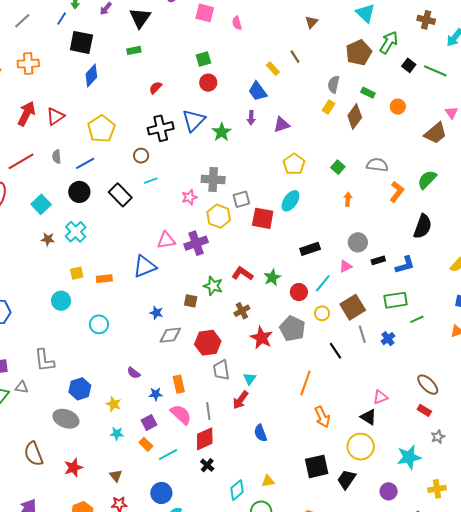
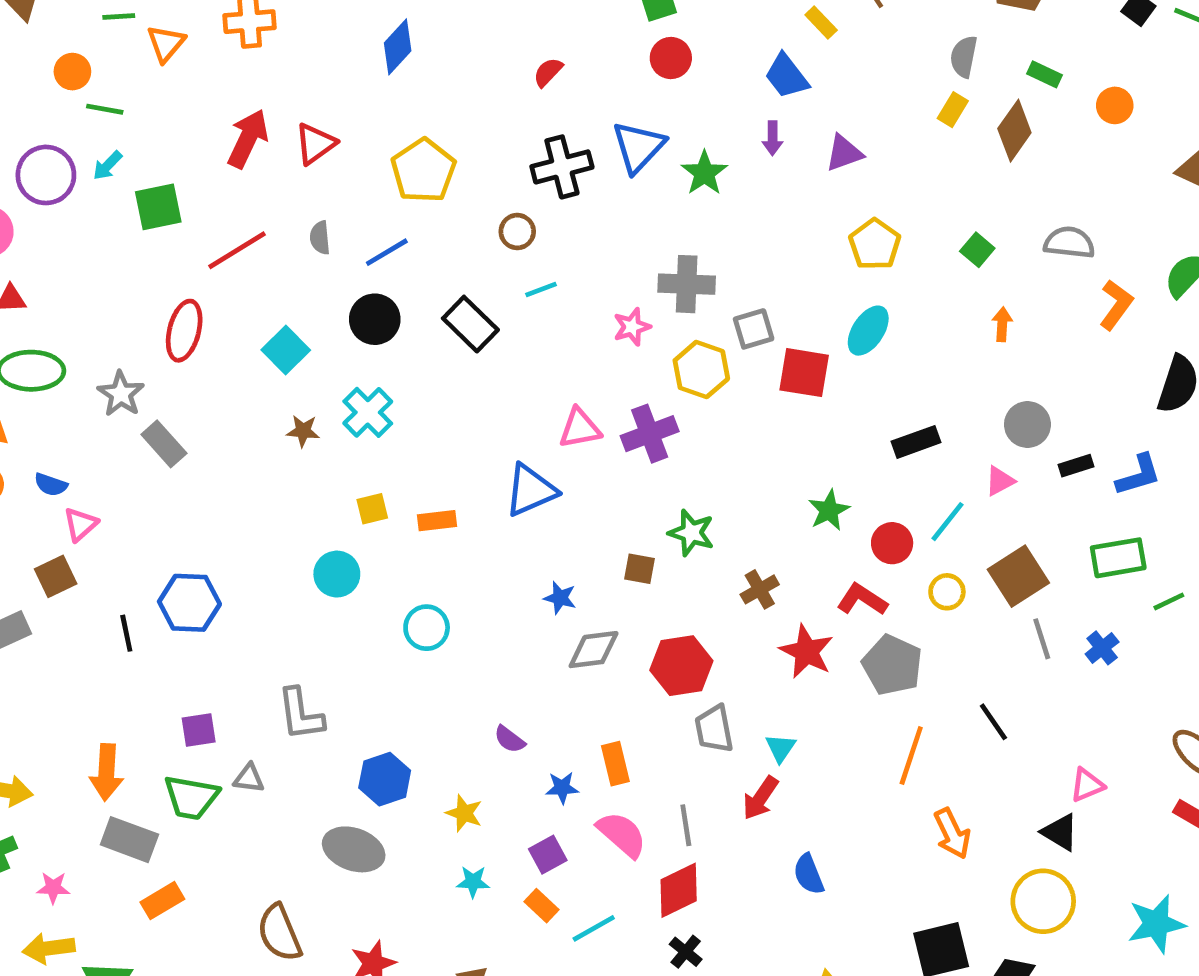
red L-shape: (242, 274) -> (862, 599), moved
gray pentagon: (292, 329) -> (892, 665), moved
black line: (336, 351) -> (993, 722), moved

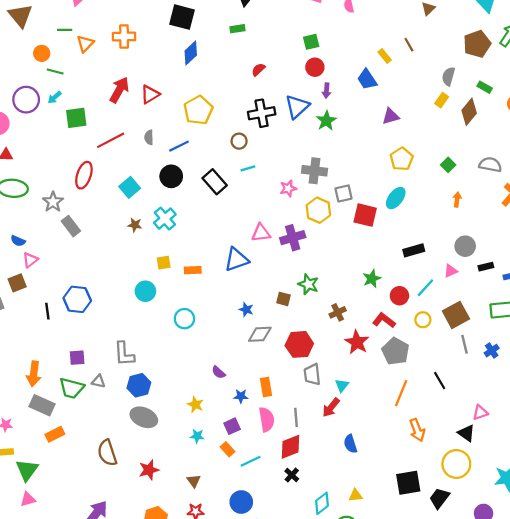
purple arrow: (773, 138) -> (326, 91), moved
blue hexagon: (385, 779) -> (139, 385), moved
pink semicircle: (622, 834) -> (267, 419), turned 35

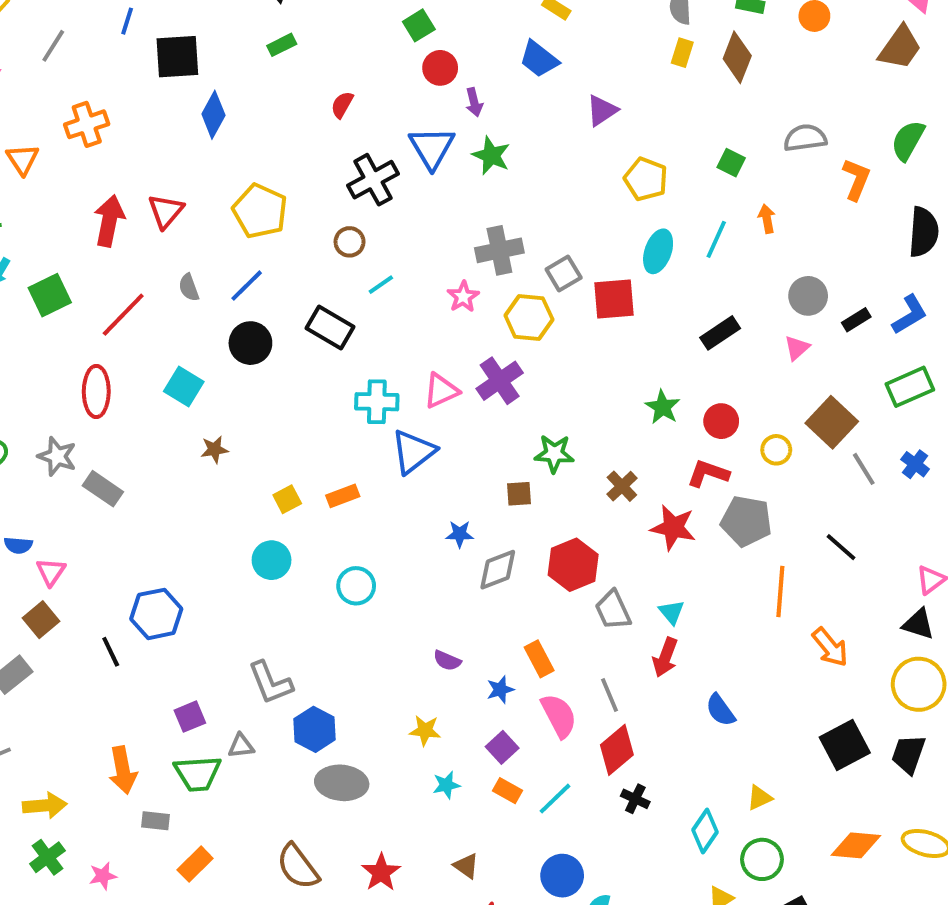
cyan cross: (165, 219) -> (377, 402), moved, turned -30
cyan line: (425, 288) -> (716, 239), moved
gray rectangle: (42, 405) -> (156, 821), size x0.6

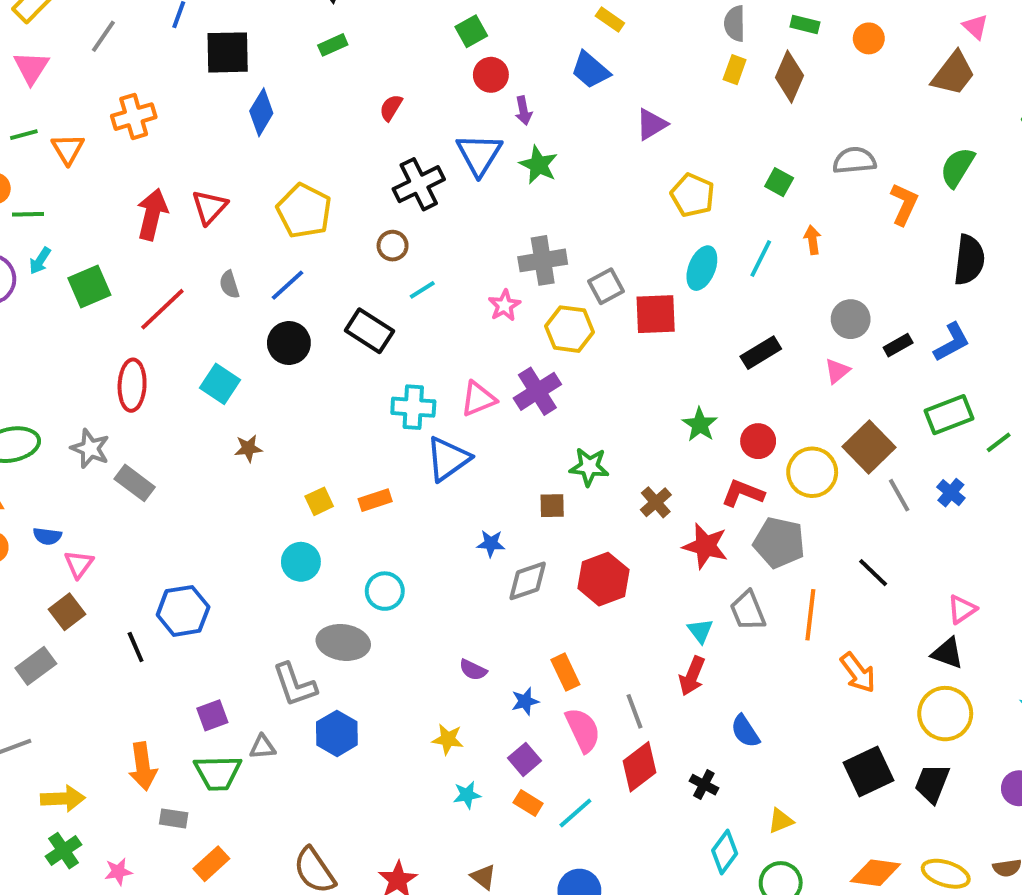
yellow circle: (776, 450) -> (812, 472), size x1.6
gray trapezoid: (613, 610) -> (748, 611), moved
gray ellipse: (342, 783) -> (343, 642), moved
black cross: (635, 799) -> (704, 785), moved

